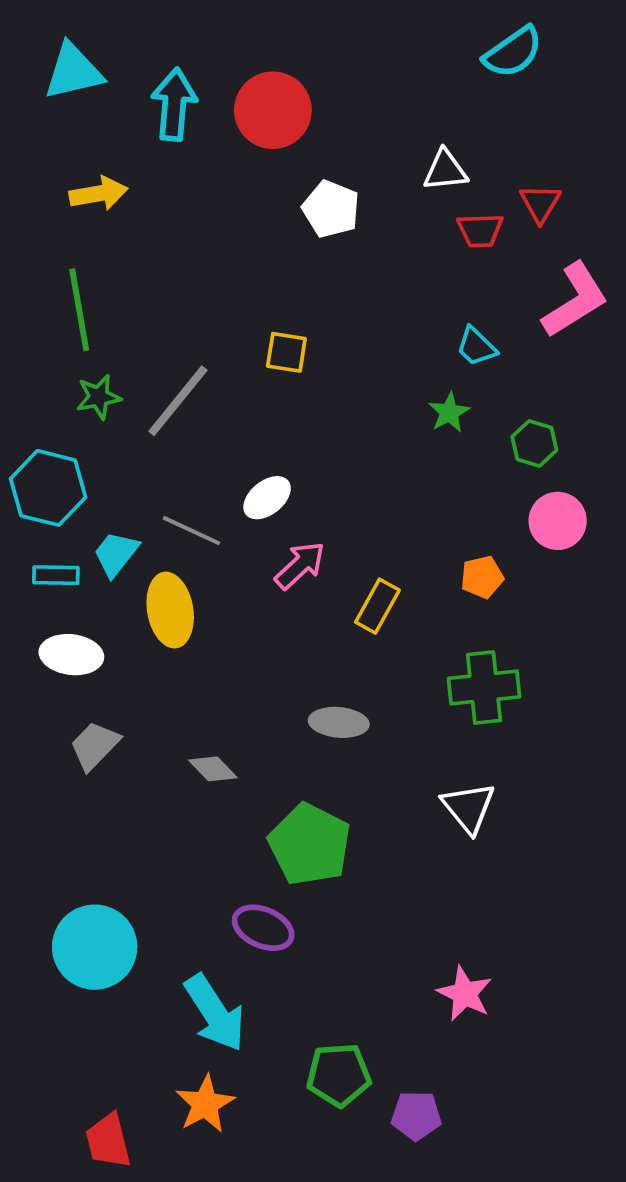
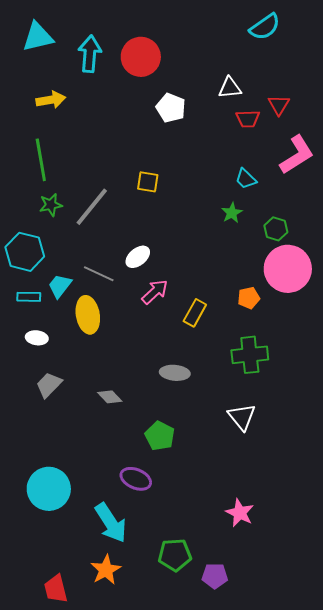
pink circle: (558, 521) -> (288, 269), size x1.6
white ellipse: (71, 655) -> (37, 338), size x0.7
green pentagon: (310, 844) -> (160, 436), size x0.7

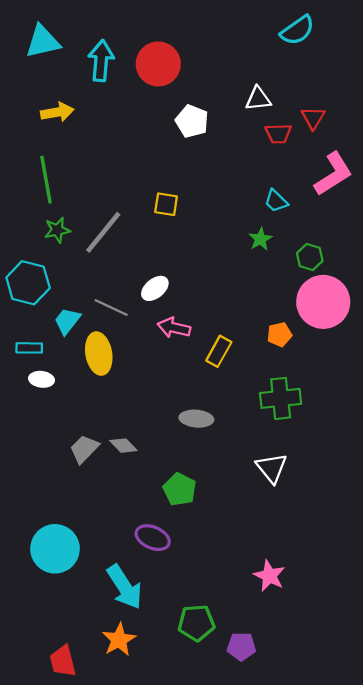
pink arrow: (155, 292) -> (174, 328), turned -124
cyan rectangle: (29, 297) -> (29, 348), moved
gray trapezoid: (49, 385) -> (84, 449), moved

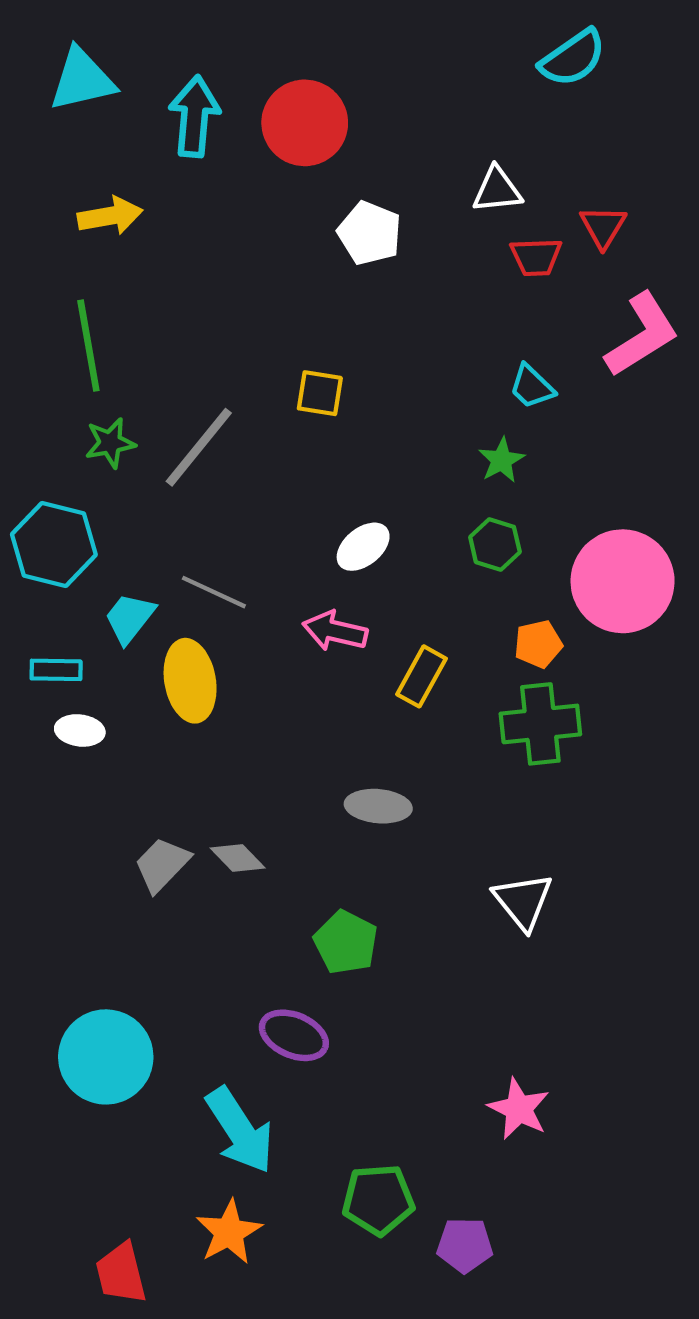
green hexagon: (310, 257) -> (495, 545), moved
white ellipse: (155, 288) -> (363, 547), moved
green cross: (281, 398) -> (540, 724), moved

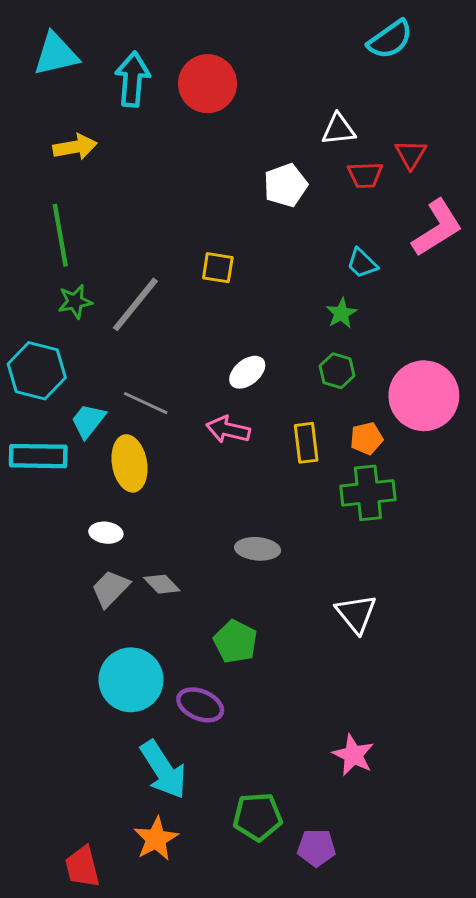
white pentagon: (370, 233) -> (286, 185), moved, turned 30
cyan rectangle: (56, 670) -> (38, 456), size x1.6
yellow rectangle: (421, 676) -> (306, 443), moved, turned -36
white ellipse: (80, 730) -> (106, 533), moved
cyan circle: (106, 1057) -> (131, 680), moved

